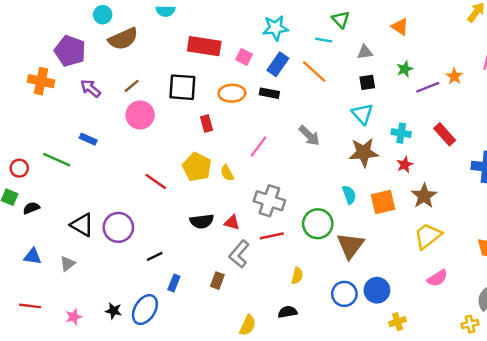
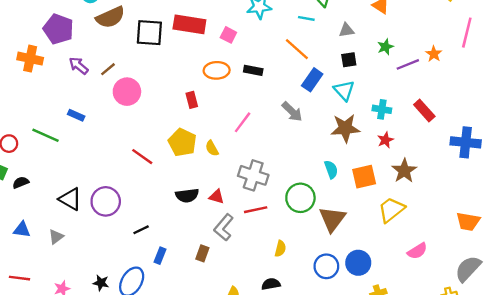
blue rectangle: (278, 64) -> (312, 80), moved
brown line: (132, 86) -> (108, 69), moved
black square: (182, 87) -> (149, 33), moved
yellow trapezoid: (428, 236) -> (391, 210), moved

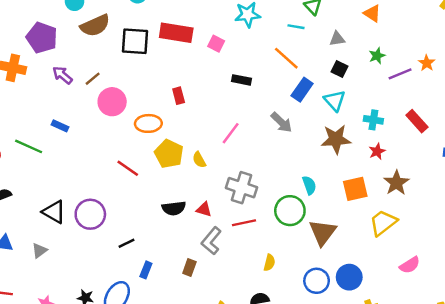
black square: (349, 60) -> (340, 69), turned 35
orange ellipse: (217, 70) -> (148, 123), moved
red rectangle: (192, 100) -> (179, 96), moved
cyan semicircle: (331, 170) -> (309, 185), moved

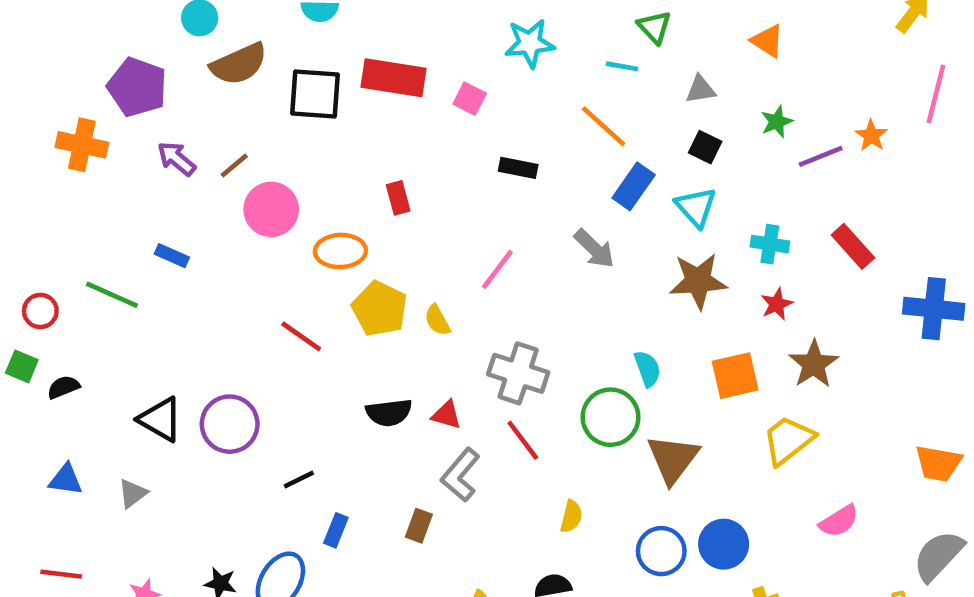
red line: (244, 223) -> (523, 440), turned 65

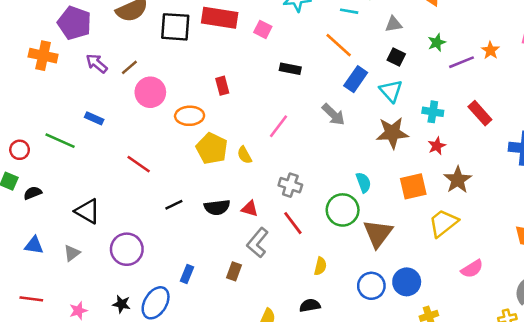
red line: (301, 336) -> (139, 164), moved
gray cross: (518, 373) -> (290, 185), size x0.7
purple circle: (230, 424) -> (127, 249), moved
black line: (299, 480) -> (174, 205), moved

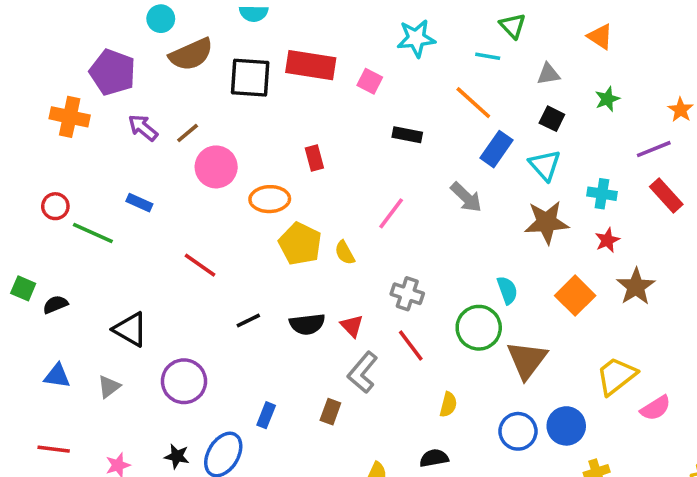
purple line: (462, 62) -> (654, 149), moved
red circle: (20, 150) -> (55, 206), moved
orange square: (413, 186) -> (575, 296), turned -32
red triangle: (250, 209) -> (352, 326), turned 30
yellow trapezoid: (443, 223) -> (616, 376), moved

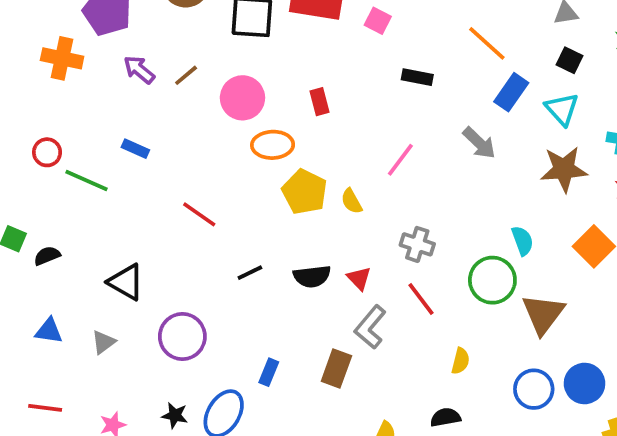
pink circle: (216, 167) -> (242, 98), moved
brown rectangle: (330, 412) -> (336, 368), size x1.4

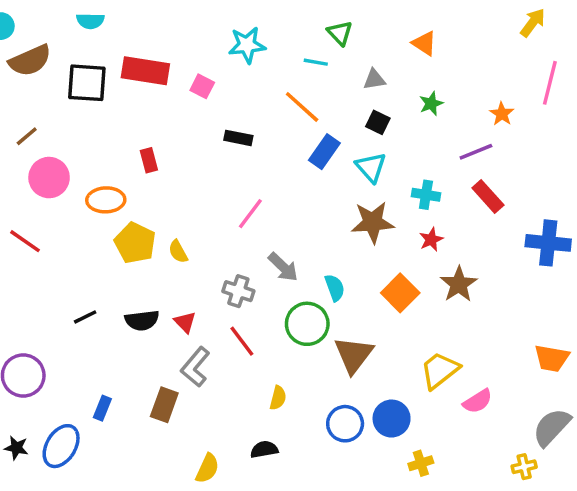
pink circle: (242, 98) -> (49, 178), moved
gray arrow: (479, 143) -> (283, 267), moved
pink line: (400, 160) -> (250, 214), moved
red line: (199, 214) -> (25, 241), moved

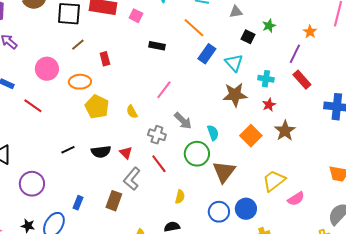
black square: (378, 122) -> (248, 37), moved
brown line: (27, 136) -> (78, 45), moved
purple line: (476, 152) -> (295, 54), turned -42
yellow semicircle: (178, 252) -> (132, 112), moved

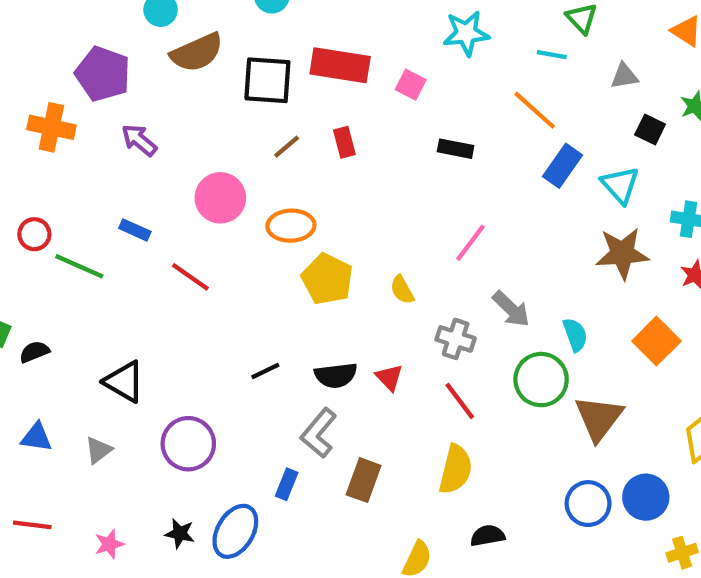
red rectangle: (105, 59) -> (344, 142), moved
gray L-shape: (132, 179) -> (319, 433), moved
yellow semicircle: (180, 197) -> (456, 469), moved, size x1.6

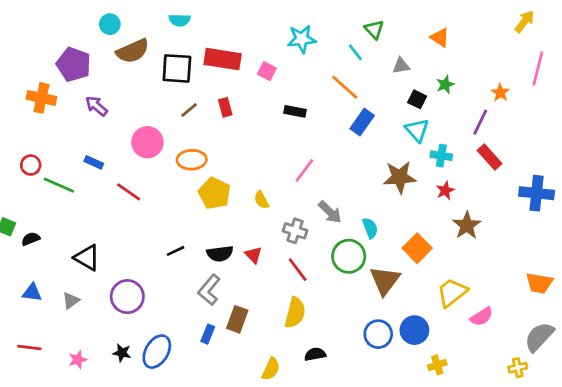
cyan line: (552, 55) -> (355, 52), turned 42
cyan triangle: (620, 185) -> (417, 130), moved
orange square: (656, 341) -> (417, 248), moved
blue rectangle: (287, 484) -> (208, 334), moved

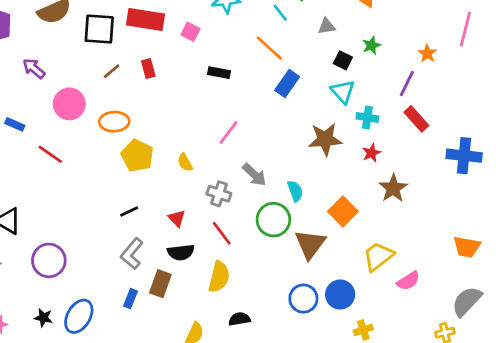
purple arrow: (96, 106) -> (34, 69), moved
black line: (176, 251) -> (129, 211), moved
black semicircle: (220, 254) -> (181, 252), moved

